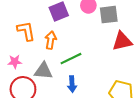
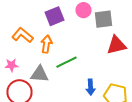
orange L-shape: (26, 31) -> (22, 35), turned -40
blue arrow: (72, 84) -> (90, 87), moved

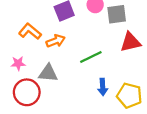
orange arrow: (46, 44) -> (56, 41), turned 60
green line: (66, 62) -> (91, 57), moved

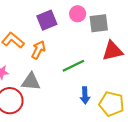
orange arrow: (56, 41) -> (38, 50), turned -42

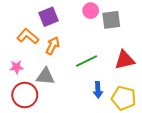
purple square: (47, 20) -> (48, 17), moved
red triangle: (113, 51) -> (125, 60), moved

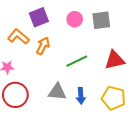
pink circle: (91, 11) -> (75, 19), moved
gray triangle: (45, 76) -> (57, 92), moved
blue arrow: (98, 90) -> (81, 96), moved

